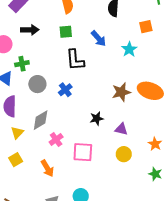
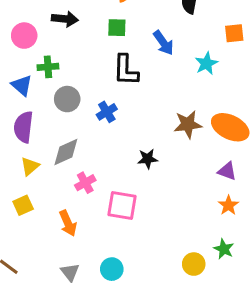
purple triangle: (121, 129) -> (227, 171), moved
yellow circle: (124, 154) -> (194, 264), moved

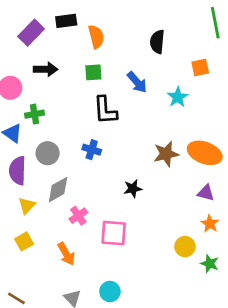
gray circle: (67, 99) -> (48, 153), moved
blue cross: (107, 112) -> (92, 150), turned -36
yellow circle: (194, 264) -> (185, 247), moved

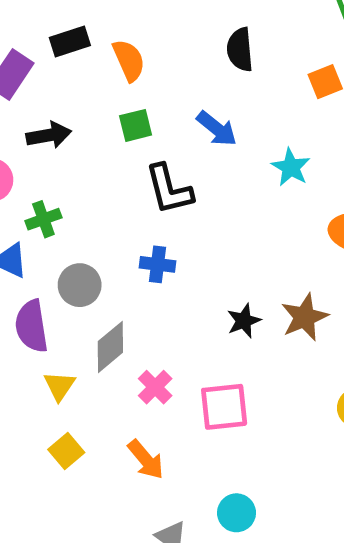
cyan star: (178, 97) -> (291, 167), moved
brown star: (166, 154) -> (305, 317), moved

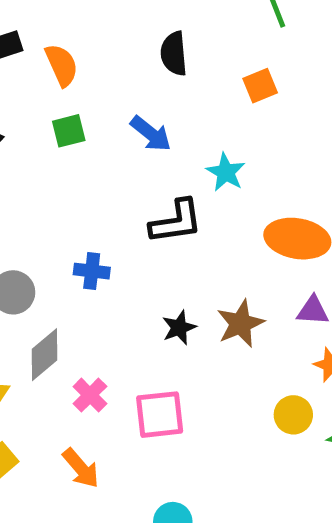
black L-shape: (169, 189) -> (176, 222), moved, turned -84

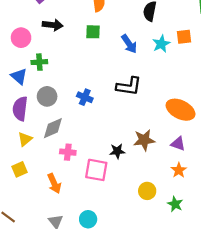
cyan star: (226, 172) -> (161, 44), moved
black star: (179, 328) -> (117, 151), moved
pink cross: (90, 395) -> (68, 152), turned 35
yellow circle: (293, 415) -> (147, 191), moved

